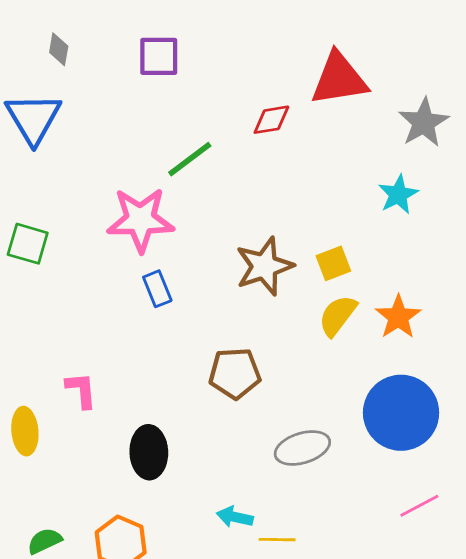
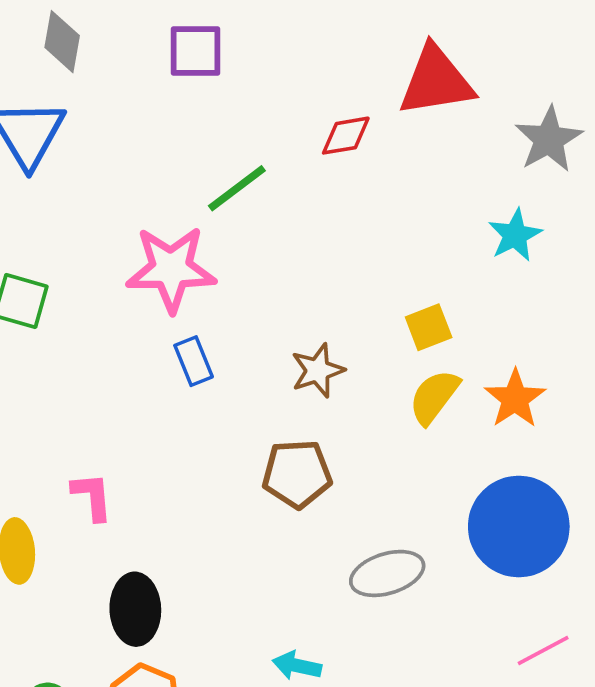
gray diamond: (59, 49) -> (62, 42), size x1.4
brown star: (264, 266) -> (318, 371), moved, size x0.7
black ellipse: (149, 452) -> (135, 609), moved

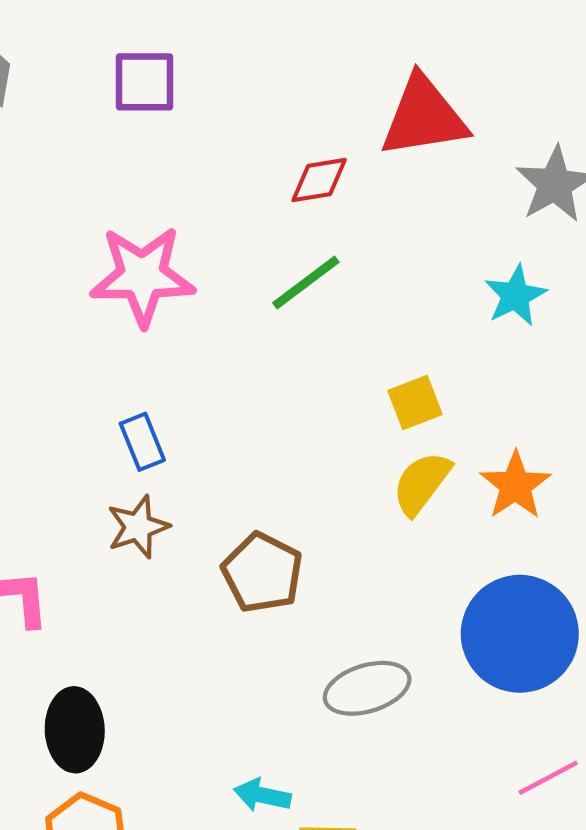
green line: (237, 188) -> (306, 283), moved
pink star: (171, 269) -> (142, 276), moved
brown star: (318, 371) -> (138, 527), moved
brown pentagon: (297, 474) -> (262, 573), turned 30

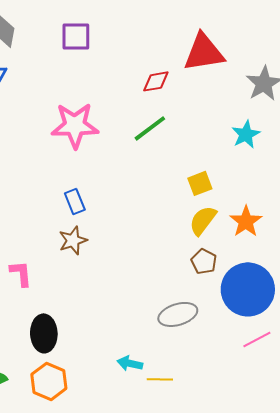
brown pentagon: (262, 573) -> (204, 261), moved, size x0.7
pink line: (548, 778) -> (257, 339), moved

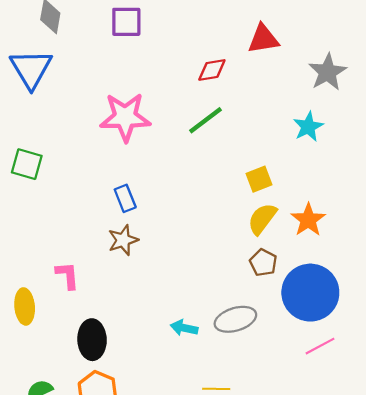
red triangle: (204, 52) -> (263, 39), size x0.7
cyan arrow: (130, 363) -> (184, 328), moved

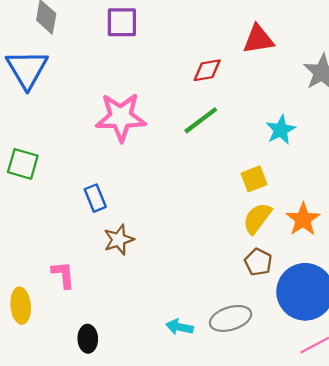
cyan star: (308, 127) -> (281, 130), moved
blue rectangle: (125, 198) -> (95, 198), moved
black ellipse: (92, 340) -> (88, 339), size x0.7

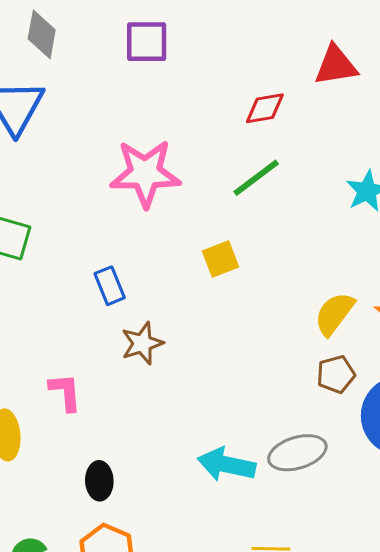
yellow square: (254, 179) -> (221, 259), moved
brown pentagon: (258, 262) -> (336, 374), turned 30
cyan arrow: (179, 327) -> (226, 465), size x1.5

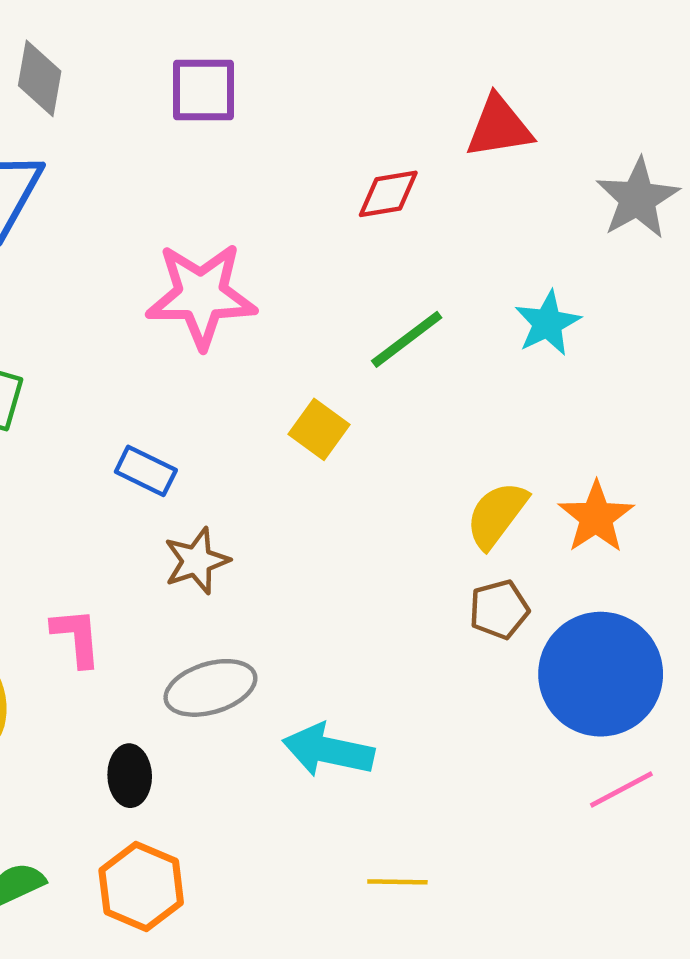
green line: (256, 178) -> (407, 339), moved
yellow square: (221, 259) -> (319, 429), turned -33
blue rectangle: (110, 286) -> (146, 471), turned -42
gray ellipse: (297, 453) -> (210, 688), moved

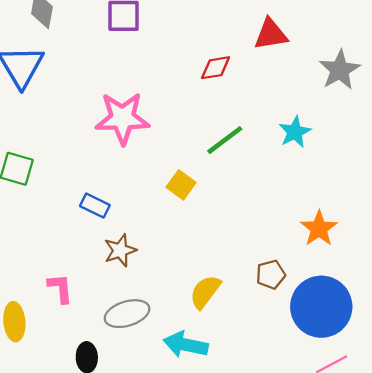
yellow semicircle: (497, 515) -> (205, 292), moved

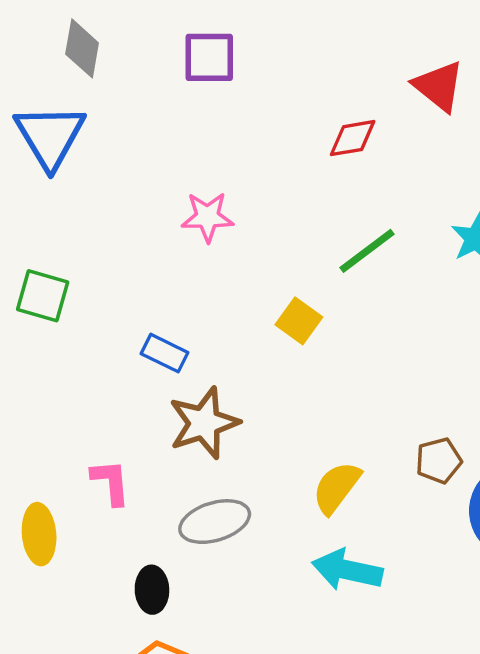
red triangle: (271, 34) -> (439, 86), turned 48
pink star: (122, 118) -> (208, 217), size x0.6
brown star: (120, 250) -> (204, 423), size x1.4
cyan arrow: (186, 345) -> (347, 570), moved

